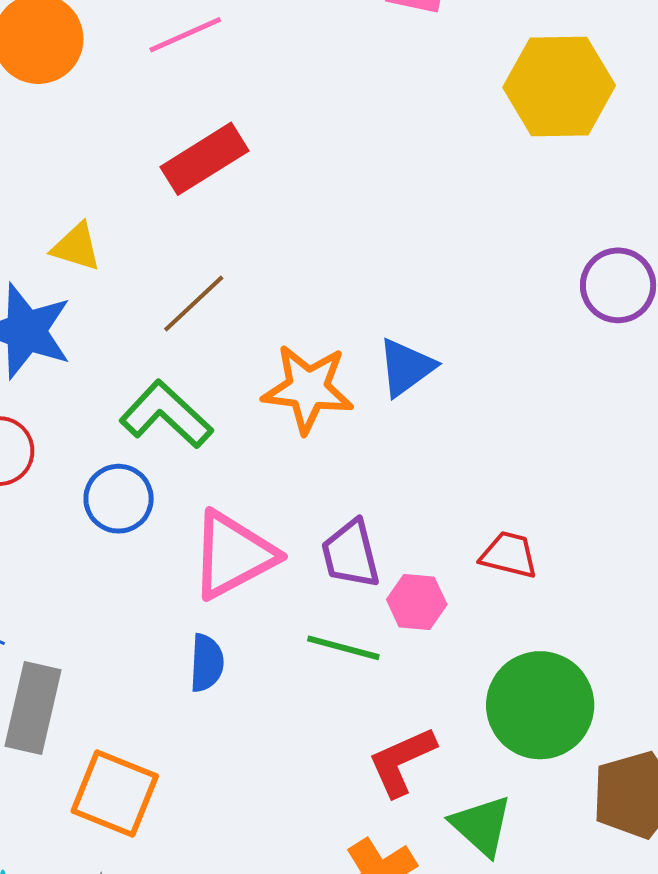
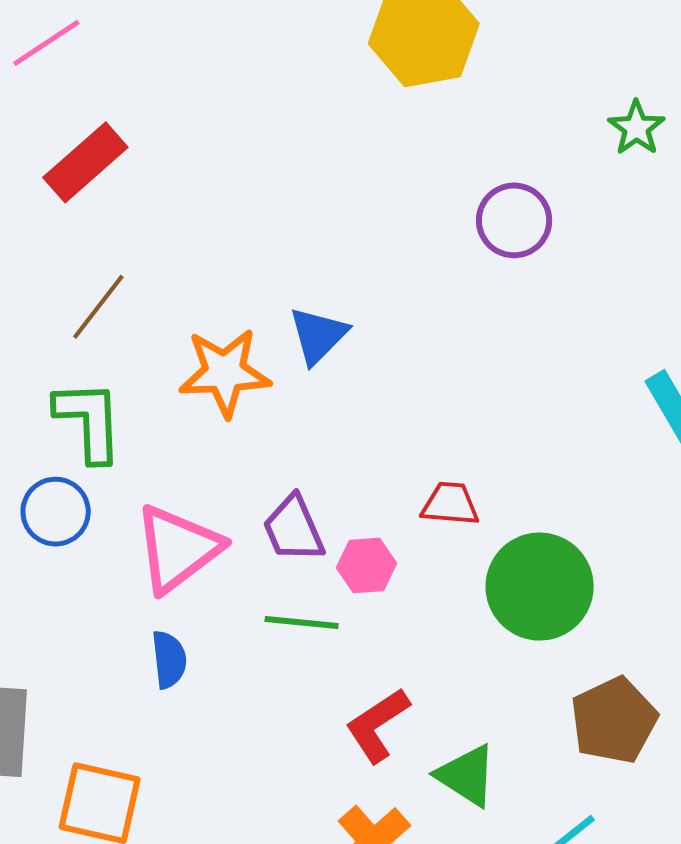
green L-shape: (166, 414) -> (89, 421), turned 54
green circle: (540, 705) -> (540, 587), moved

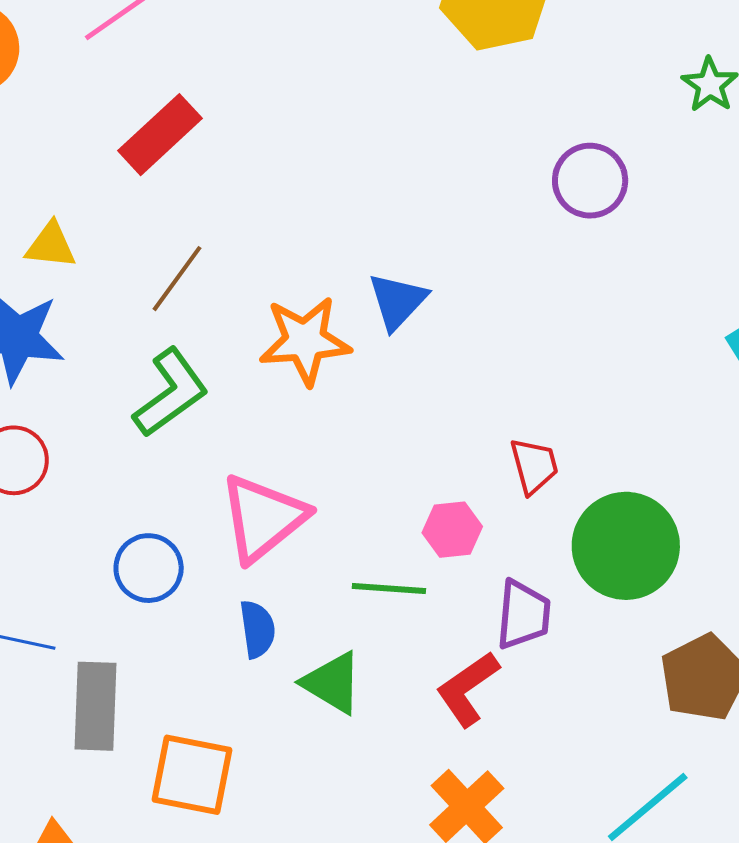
green L-shape: (89, 421) -> (171, 393), turned 58
red trapezoid: (450, 504) -> (534, 466), turned 72
blue circle: (56, 512) -> (149, 568), moved
purple trapezoid: (294, 529) -> (523, 615), moved, turned -150
green triangle: (467, 776) -> (332, 683), moved

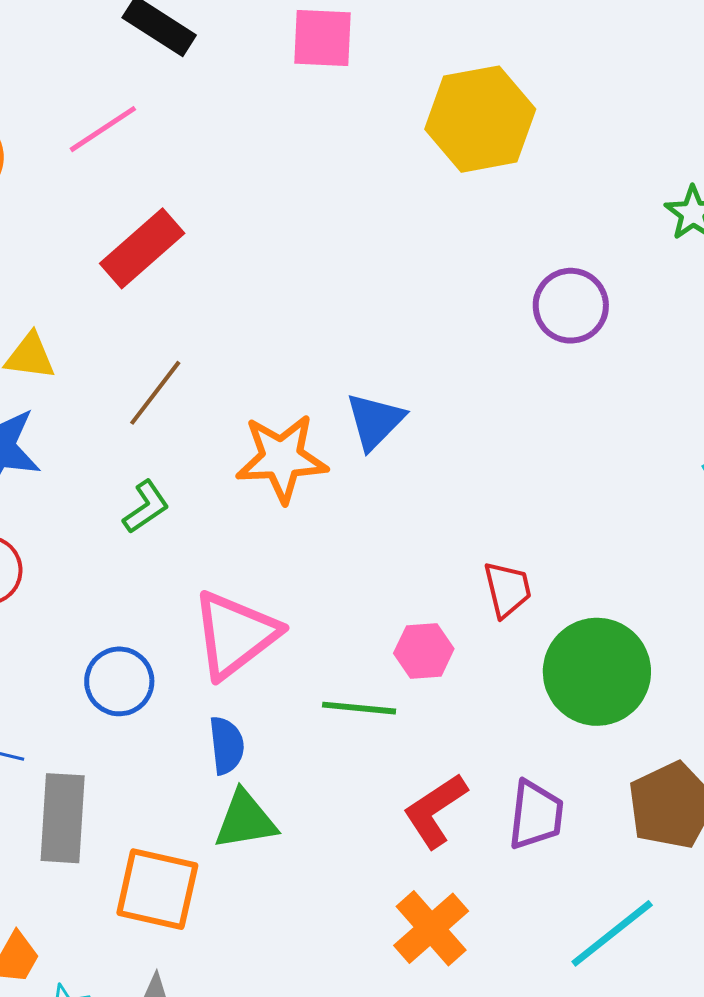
green L-shape: (171, 393) -> (146, 507), size x0.6
purple trapezoid: (523, 615) -> (536, 815), moved
green triangle: (332, 683) -> (245, 820), moved, turned -42

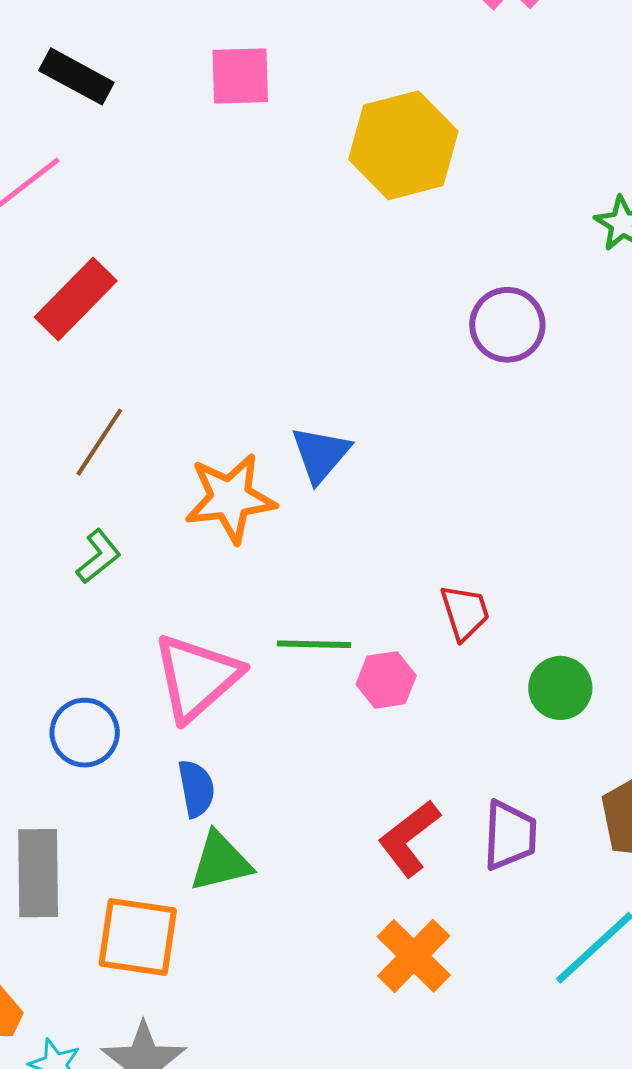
green circle: (597, 672) -> (560, 688), size x0.6
green line: (359, 708) -> (314, 644), moved

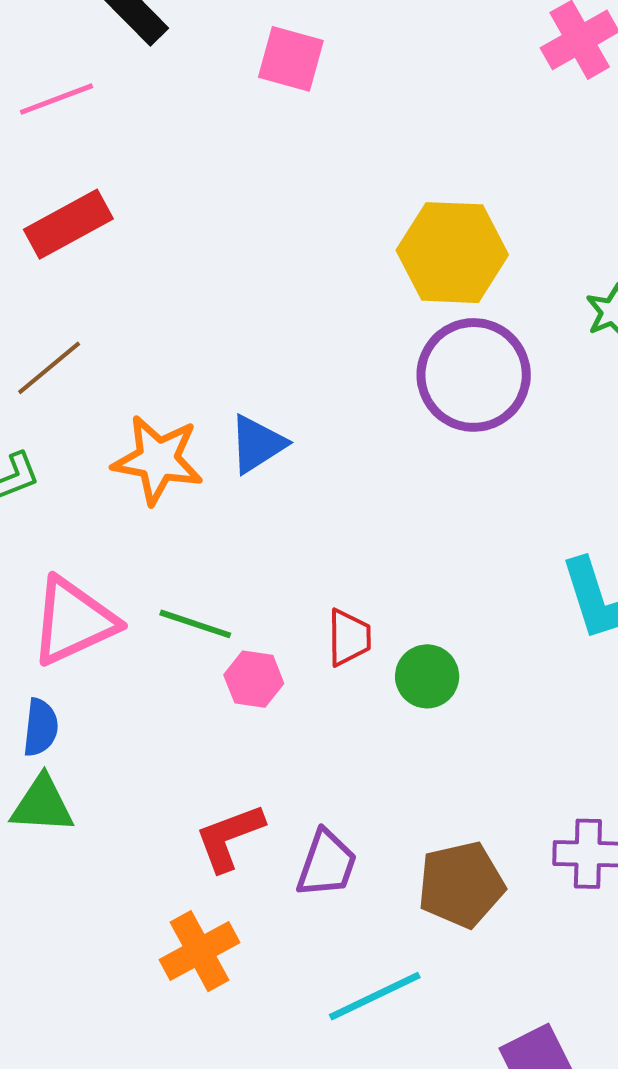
yellow hexagon: (403, 145) -> (452, 253), moved
purple circle: (507, 325) -> (474, 375), size x1.5
green circle: (560, 688) -> (427, 676), moved

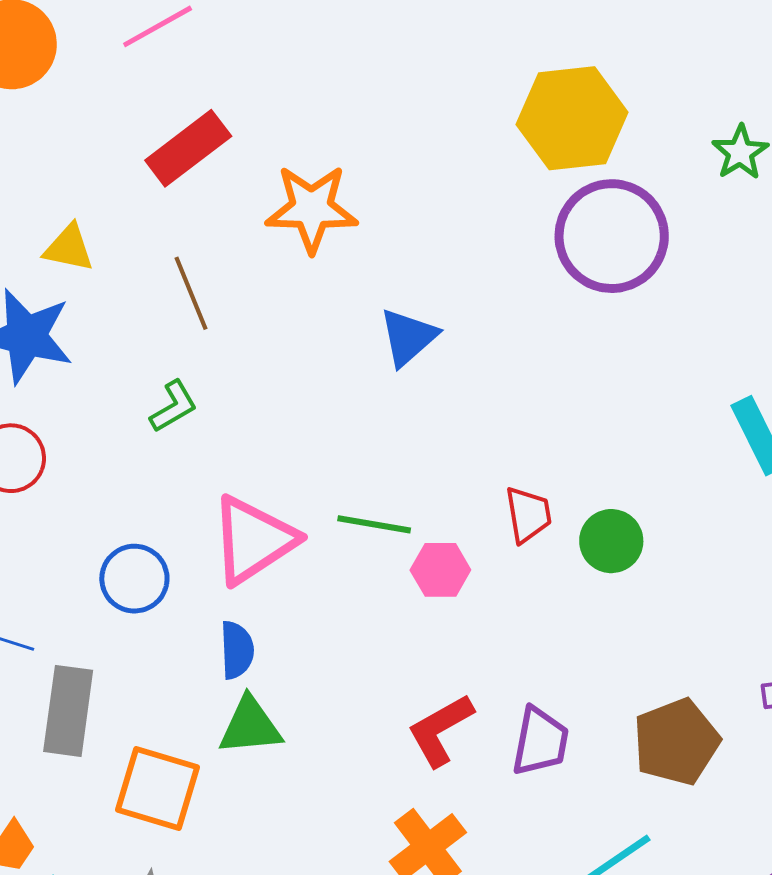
brown line: (49, 368) -> (191, 293), turned -64
orange star: (158, 460) -> (312, 209), moved

